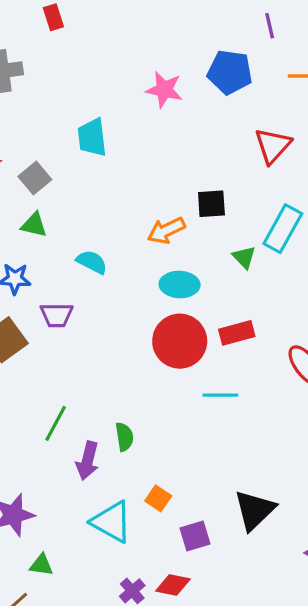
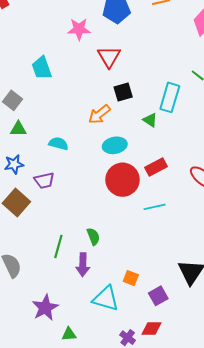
red triangle: (273, 146) -> (109, 57), moved
green semicircle: (124, 437) -> (93, 236), moved

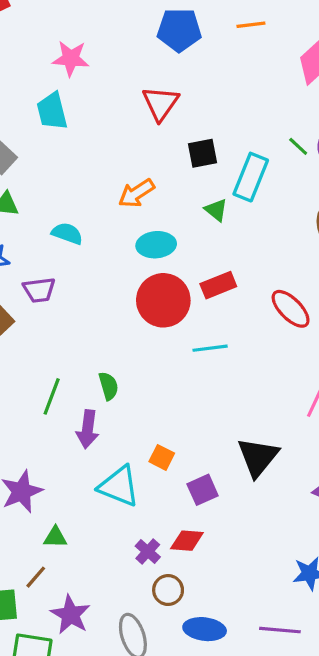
pink star: (79, 29) -> (71, 59), moved
black square: (123, 92) -> (202, 153), moved

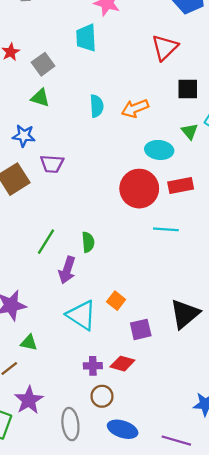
cyan semicircle: (67, 233) -> (97, 106), moved, turned 55
cyan ellipse: (156, 245) -> (159, 150), moved
purple cross: (148, 551) -> (93, 366), turned 36

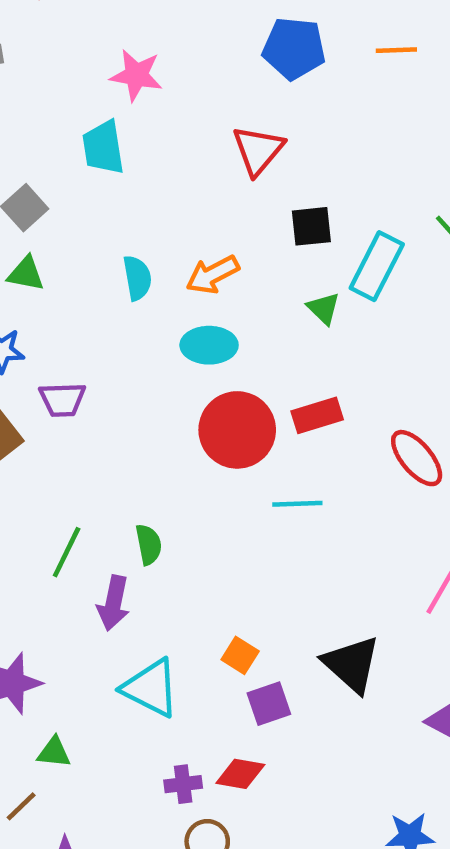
cyan ellipse: (159, 150) -> (209, 345), moved
orange square: (116, 301) -> (240, 655), moved
black triangle: (185, 314) -> (351, 664), turned -32

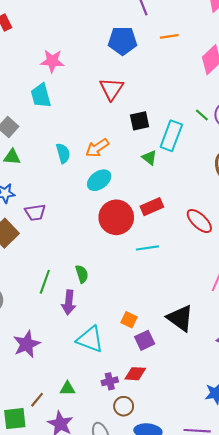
cyan ellipse: (209, 345) -> (99, 180), turned -30
green triangle: (54, 752) -> (67, 388), moved

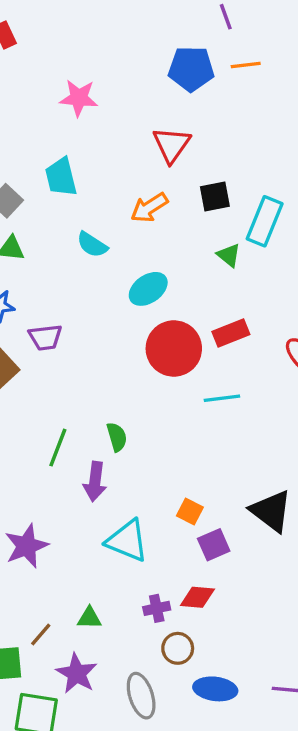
orange line: (169, 36) -> (246, 65), moved
cyan trapezoid: (41, 96) -> (61, 177), moved
orange arrow: (97, 148) -> (149, 208), moved
cyan semicircle: (63, 153) -> (92, 245), turned 138

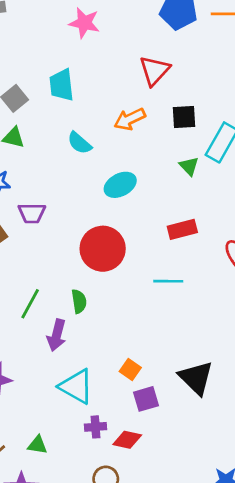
red circle: (174, 349) -> (103, 249), moved
purple cross: (157, 608) -> (95, 427), moved

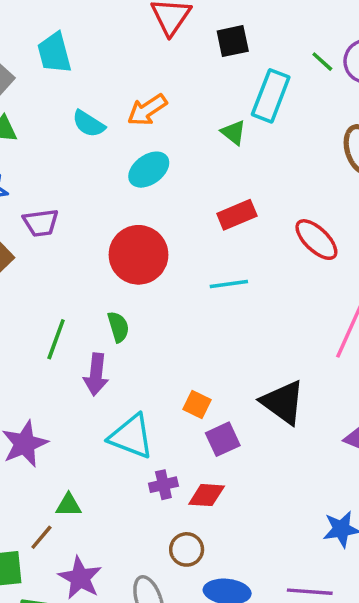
black square: (184, 117) -> (233, 41), moved
orange arrow: (130, 119) -> (147, 110), moved
green triangle: (37, 445) -> (69, 505), moved

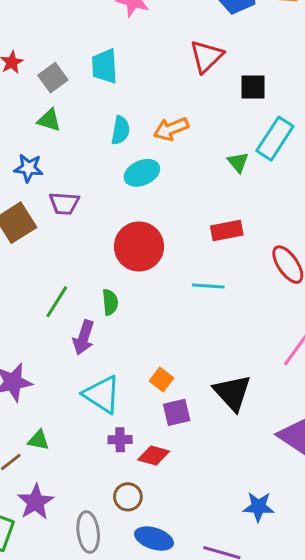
cyan semicircle: (89, 124) -> (120, 130), turned -124
cyan ellipse: (149, 170) -> (142, 173), moved

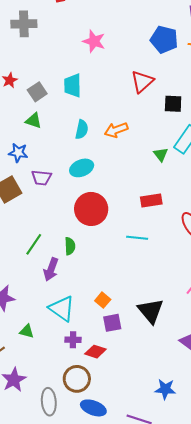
cyan ellipse: (142, 173) -> (82, 168), moved
green triangle: (39, 440) -> (27, 331), moved
brown circle: (128, 497) -> (77, 379), size x1.4

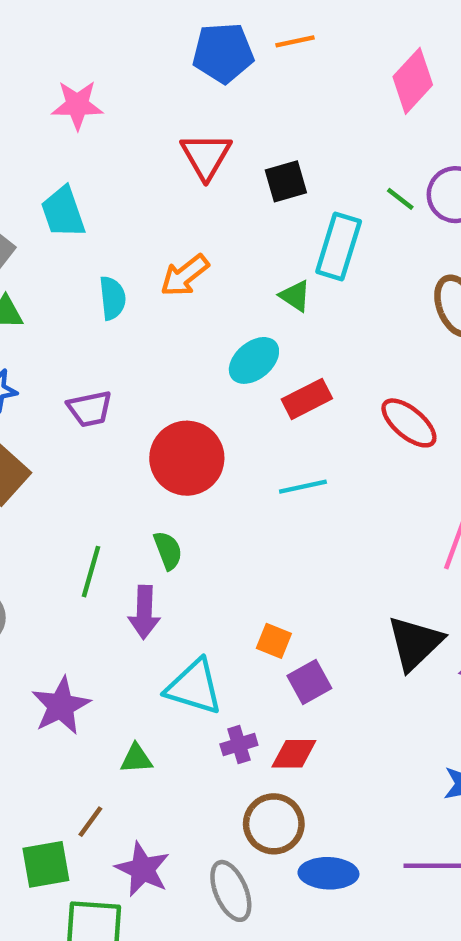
cyan ellipse: (82, 168) -> (254, 360), moved
purple trapezoid: (42, 178) -> (90, 409), moved
black triangle: (151, 311) -> (415, 643), moved, turned 44

